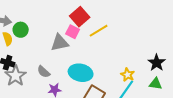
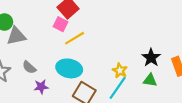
yellow line: (99, 31) -> (75, 38), moved
gray triangle: (60, 43) -> (16, 36), moved

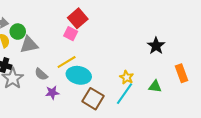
yellow line: (75, 38) -> (67, 62), moved
black star: (151, 58) -> (156, 46), moved

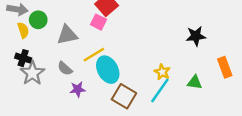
gray triangle: (29, 45) -> (67, 35), moved
black star: (156, 46) -> (196, 36), turned 30
cyan ellipse: (79, 75) -> (108, 70), turned 50

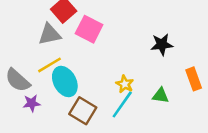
pink square: (98, 22) -> (89, 29), moved, size x1.5
gray triangle: (67, 35) -> (49, 34), moved
gray semicircle: (65, 68) -> (18, 80), size x1.5

